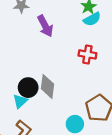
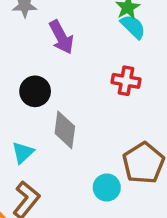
cyan semicircle: (92, 19) -> (133, 27), turned -108
black circle: (28, 88) -> (35, 91), moved

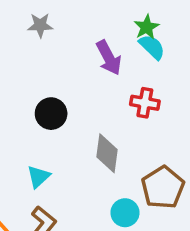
purple arrow: (61, 37) -> (109, 58), moved
gray diamond: (65, 130) -> (107, 153), moved

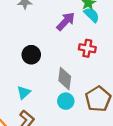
purple arrow: (109, 58) -> (66, 21), turned -108
cyan circle: (125, 213) -> (66, 101), moved

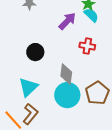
cyan triangle: (24, 92) -> (28, 87), size x1.5
cyan circle: (66, 101) -> (67, 95), size x1.6

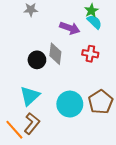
purple arrow: (67, 21) -> (70, 28), turned 66
gray diamond: (66, 74) -> (55, 54), moved

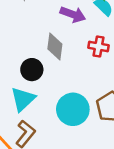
black circle: (37, 60) -> (32, 70), moved

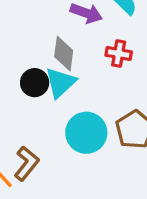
cyan triangle: (23, 99) -> (60, 83), moved

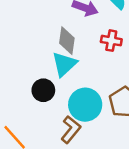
black circle: (35, 83) -> (43, 90), moved
brown L-shape: (26, 163) -> (71, 129), moved

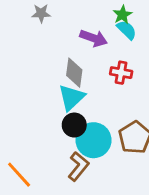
black circle: (43, 90) -> (74, 125), moved

